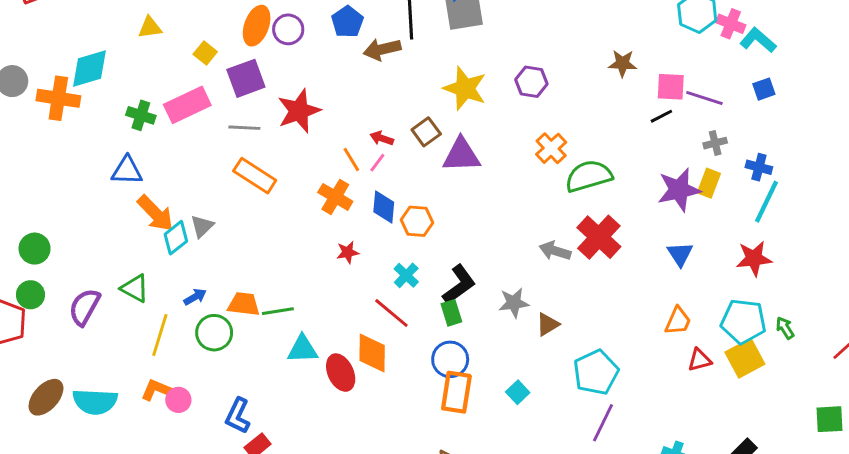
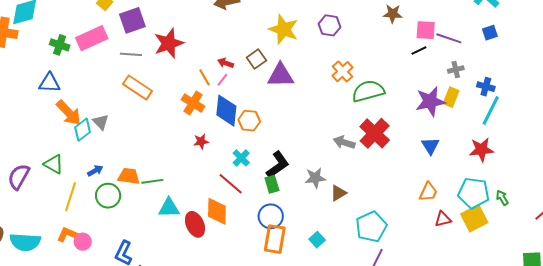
blue diamond: (384, 207) -> (226, 111), size x1.4
gray triangle: (202, 226) -> (101, 122), turned -30

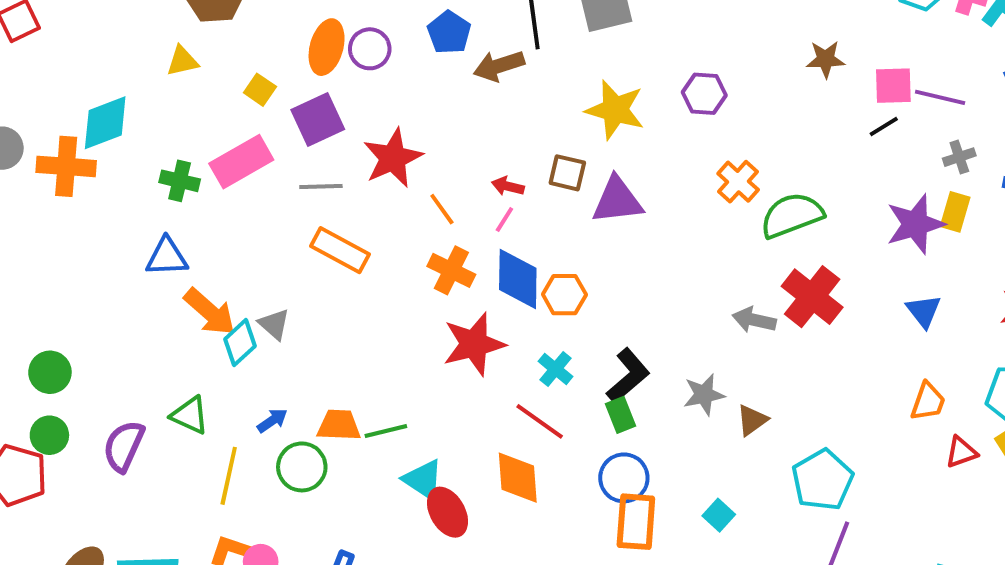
brown square: (256, 59) -> (567, 173), turned -36
orange line: (205, 77) -> (442, 209), moved
red star: (201, 141) -> (474, 344), size x2.0
cyan triangle: (169, 208) -> (423, 480), turned 40
red ellipse: (195, 224) -> (447, 512), moved

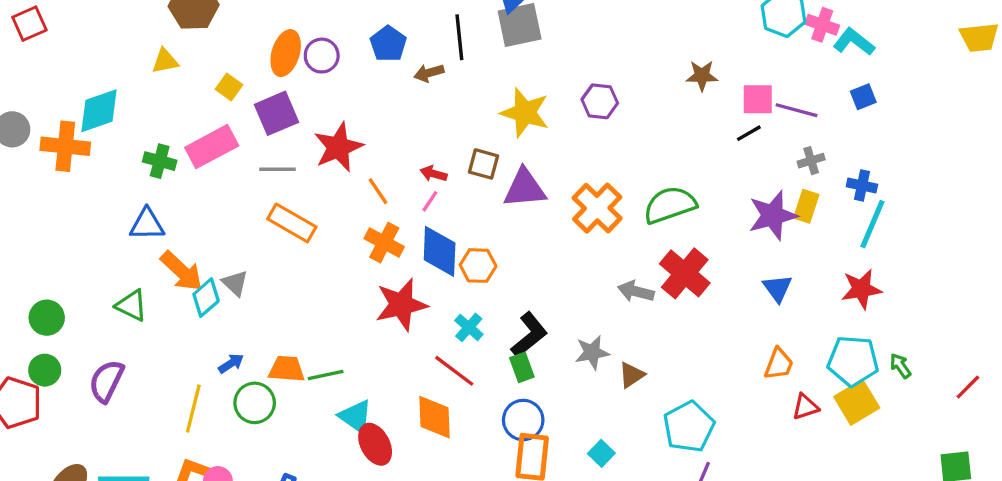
brown arrow: (499, 66) -> (429, 73), size x0.7
orange cross: (738, 182) -> (597, 208), moved, size x1.4
green triangle: (190, 415) -> (131, 305), moved

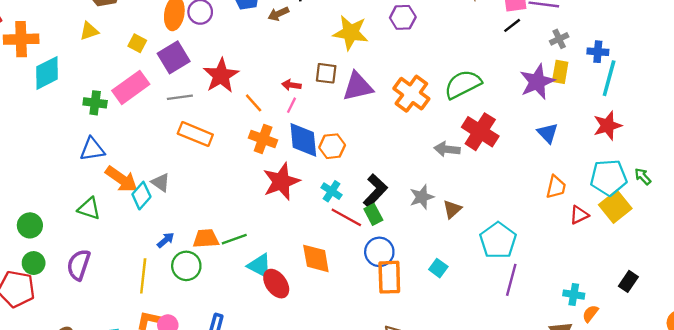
orange cross: (65, 146) -> (21, 39), moved
red line: (454, 371) -> (346, 217), moved

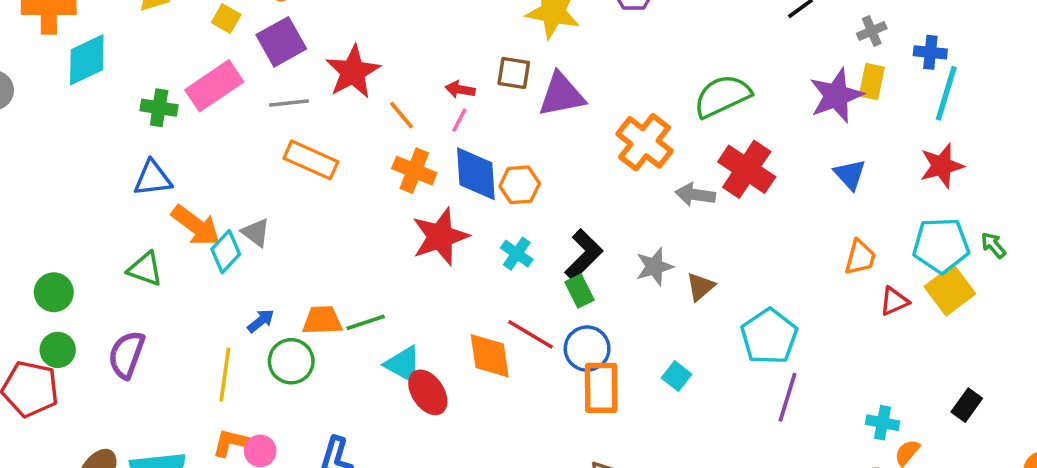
orange cross: (411, 94) -> (645, 142), moved
red line: (346, 217) -> (531, 334), moved

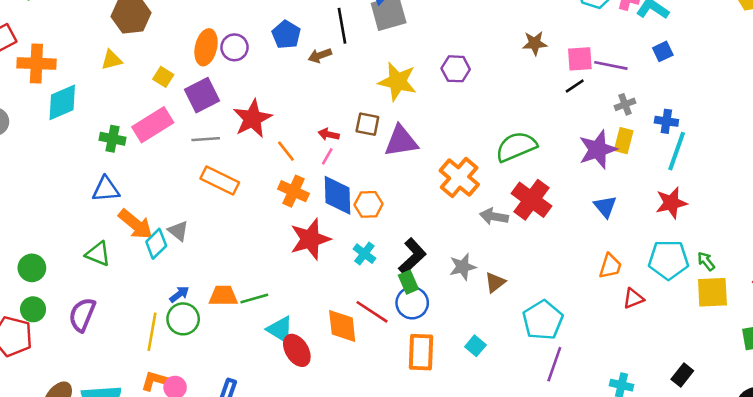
yellow square: (950, 290) -> (712, 292), moved, turned 32
blue circle: (587, 349) -> (412, 303), moved
green circle: (291, 361) -> (183, 319), moved

